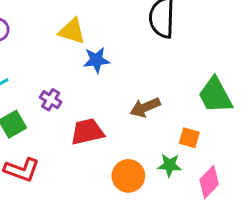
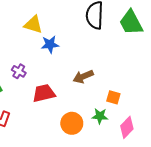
green trapezoid: (215, 95) -> (131, 23), moved

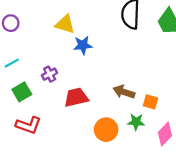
purple cross: (19, 71) -> (50, 74), turned 32
brown arrow: (83, 77) -> (124, 92), moved, turned 42

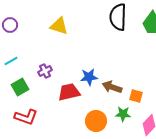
blue star: (83, 45) -> (89, 77), moved

